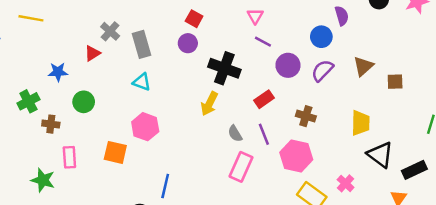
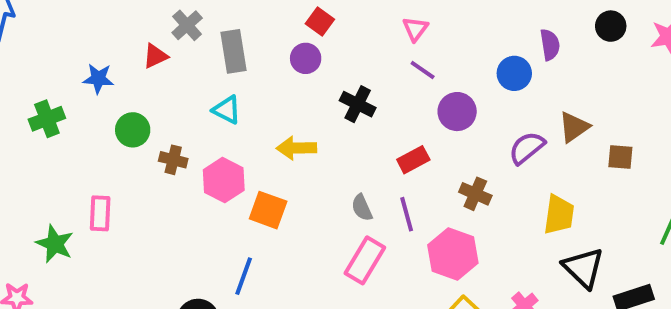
black cross: (224, 68) -> (358, 104), size x0.7
purple semicircle: (322, 70) -> (527, 148), moved
yellow arrow: (209, 104) -> (296, 148), moved, turned 55
brown cross: (51, 124) -> (173, 160), moved
orange square: (115, 152) -> (268, 210), moved

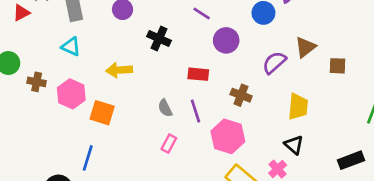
red rectangle: (413, 160) -> (198, 74), turned 36
pink rectangle: (365, 260) -> (169, 144), size x0.6
black triangle: (583, 268) -> (294, 145), moved, size x0.7

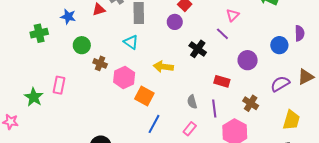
purple line: (202, 14) -> (222, 34), moved
blue line: (88, 158) -> (154, 124), moved

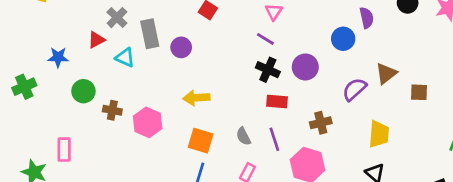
purple circle: (175, 22) -> (181, 47), moved
cyan triangle: (131, 42) -> (125, 57), moved
black cross: (198, 49) -> (268, 70), moved
orange square: (144, 96) -> (201, 141), moved
brown cross: (251, 103) -> (321, 123), turned -35

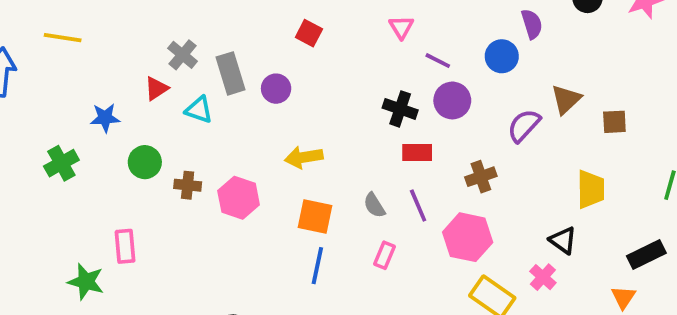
purple line: (265, 39) -> (438, 61), moved
yellow trapezoid: (379, 134) -> (591, 189), moved

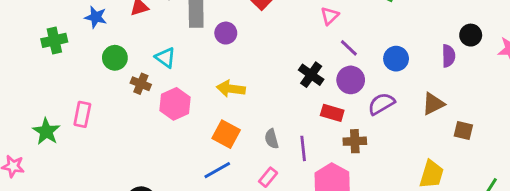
purple semicircle: (532, 24) -> (448, 56), moved
cyan triangle: (199, 110) -> (165, 58), moved
purple semicircle: (524, 126) -> (381, 104), moved
red rectangle: (417, 152) -> (332, 113), moved
blue line: (317, 266) -> (217, 170), turned 32

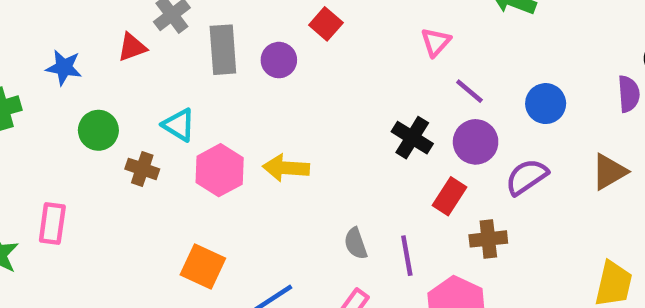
purple circle: (226, 33) -> (279, 60), moved
pink hexagon: (175, 104) -> (220, 170), moved
red rectangle: (332, 113) -> (449, 196), turned -70
orange square: (226, 134) -> (203, 266), moved

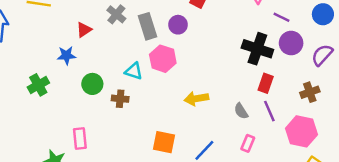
red triangle: (132, 47) -> (84, 30), moved
black cross: (412, 138) -> (257, 49), size x1.4
yellow arrow: (286, 168) -> (196, 99), moved
pink hexagon: (220, 170) -> (163, 59), moved
red rectangle: (449, 196) -> (266, 83), moved

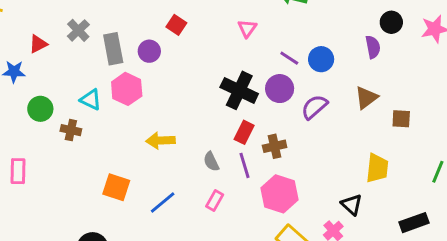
purple line: (282, 17) -> (289, 58), moved
brown cross: (310, 92) -> (275, 146), moved

